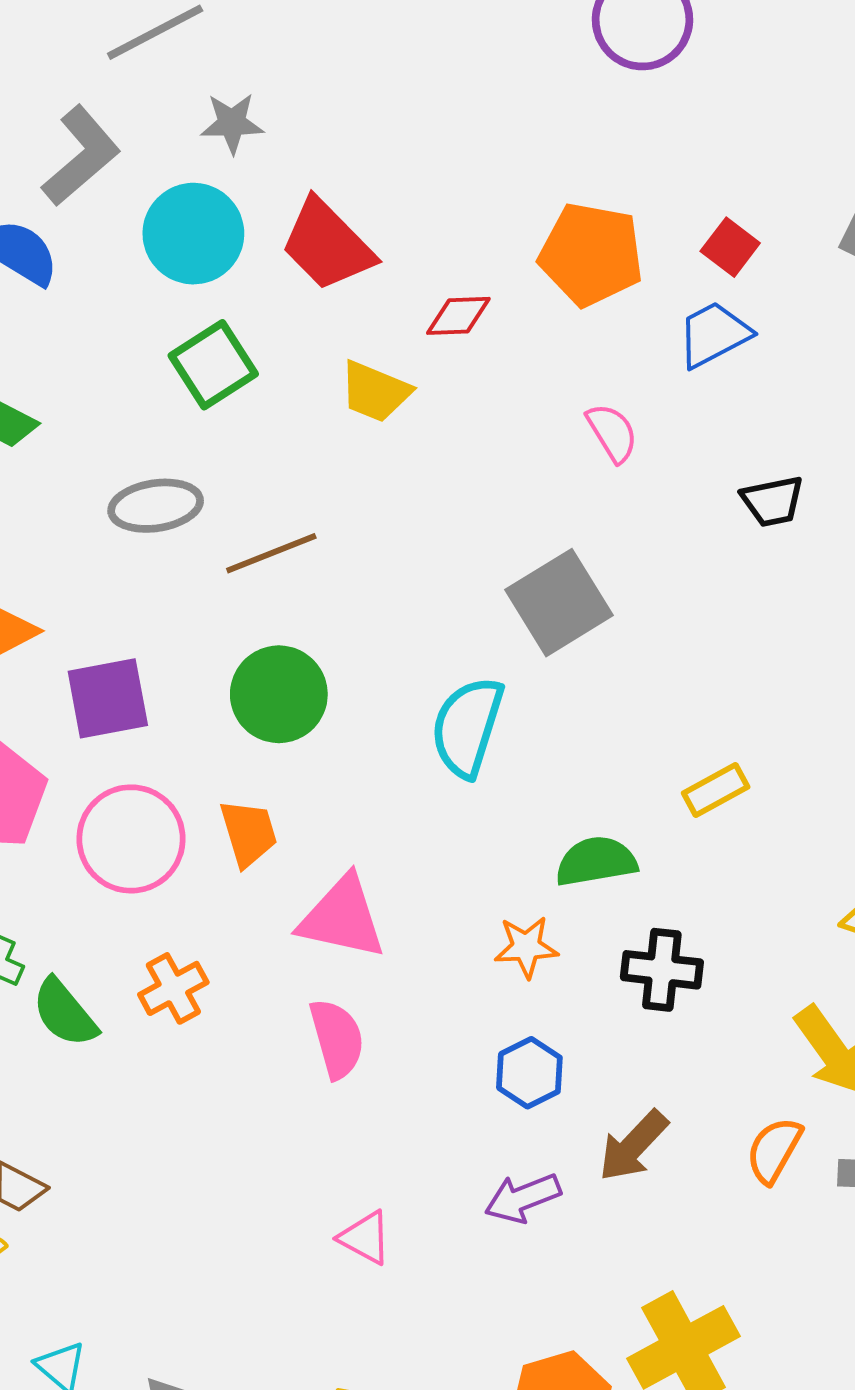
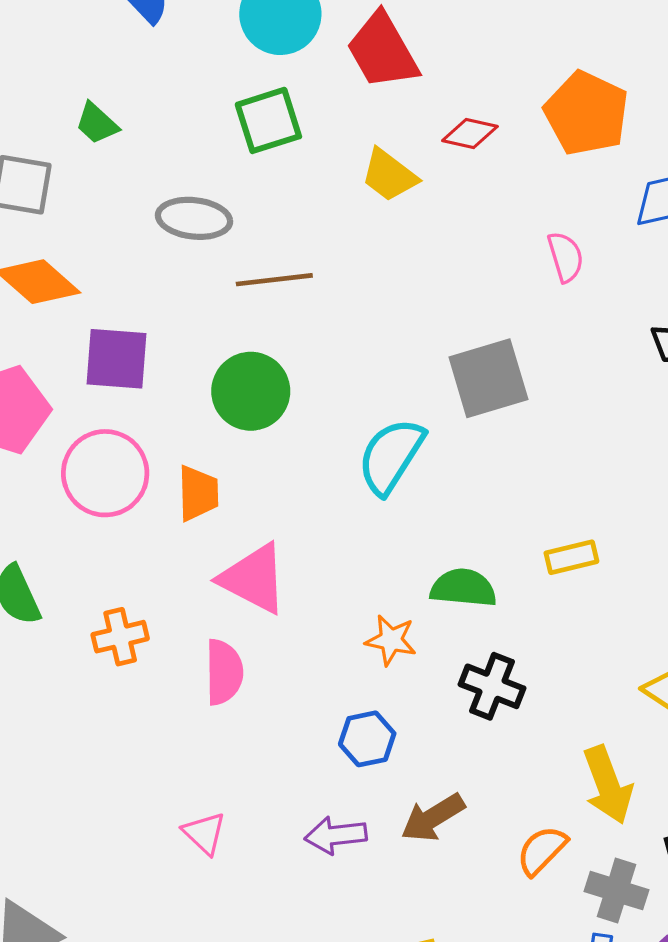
orange cross: (173, 988) -> (120, 637), moved

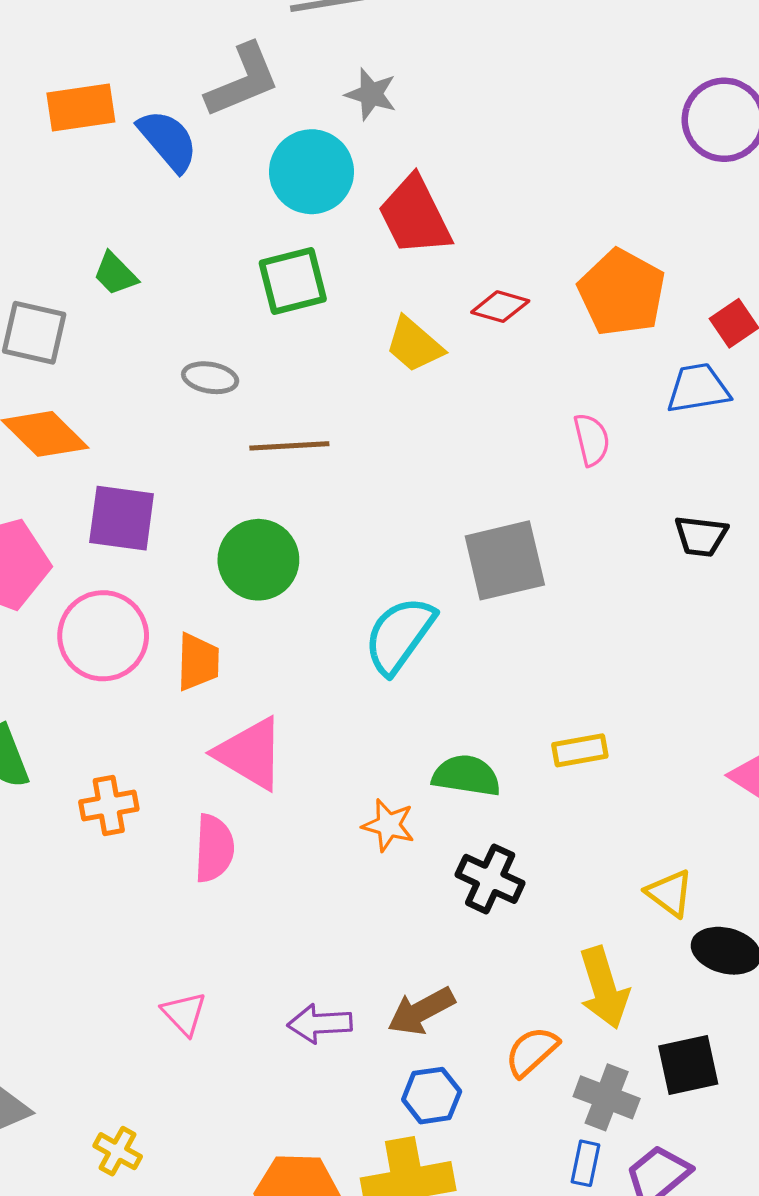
gray ellipse: (194, 218) -> (210, 378), size x0.7
blue hexagon: (367, 739) -> (432, 1096), moved

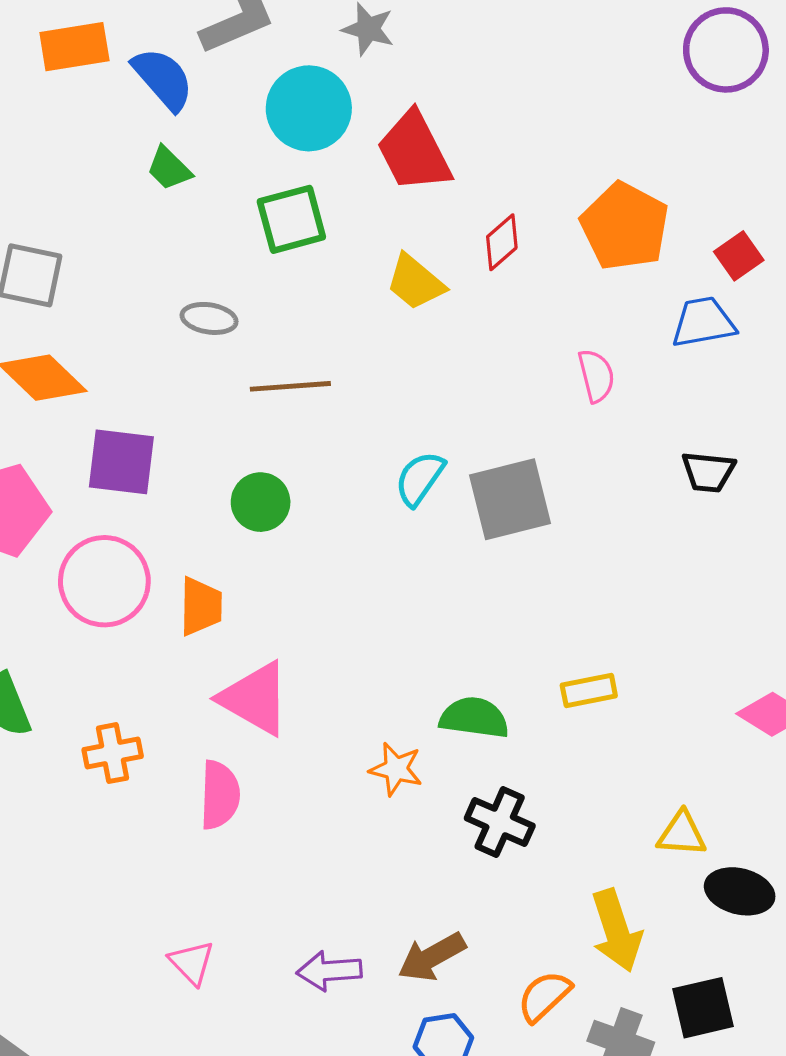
green trapezoid: (115, 274) -> (169, 168), moved
red diamond: (500, 307) -> (502, 242), turned -56
green circle: (258, 560) -> (261, 502), size x0.7
cyan semicircle: (399, 635) -> (420, 478), moved, size x0.7
yellow triangle: (670, 893) -> (682, 834), turned -32

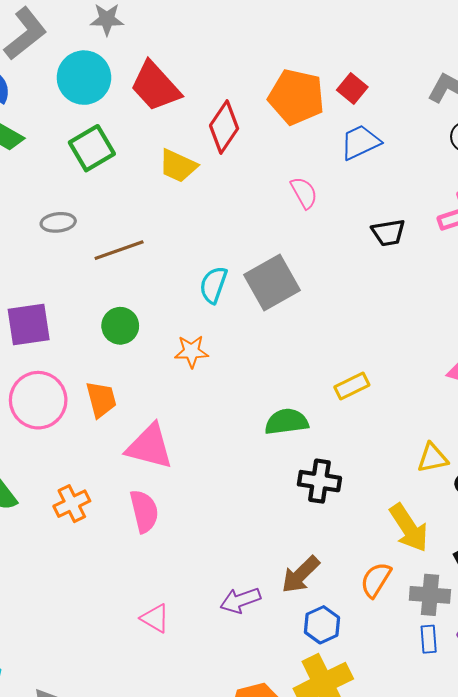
red diamond: (502, 242) -> (224, 127), size x1.4
red square: (739, 256) -> (352, 88), moved
orange star: (396, 769) -> (191, 351), moved

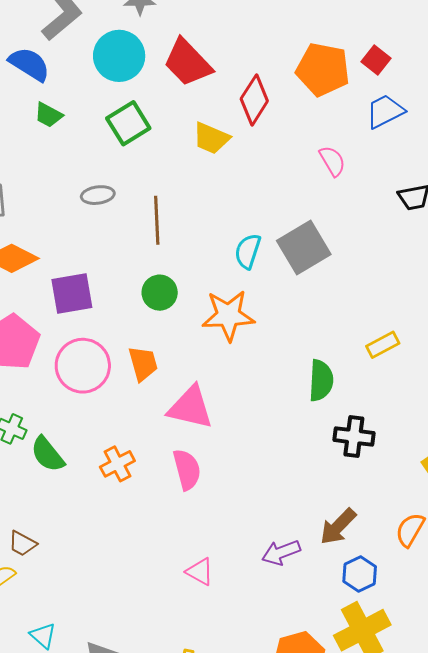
brown line: (119, 250) -> (157, 220), turned -72
orange star: (191, 351) -> (228, 315), size x1.6
green semicircle: (287, 422) -> (321, 380), turned 102

